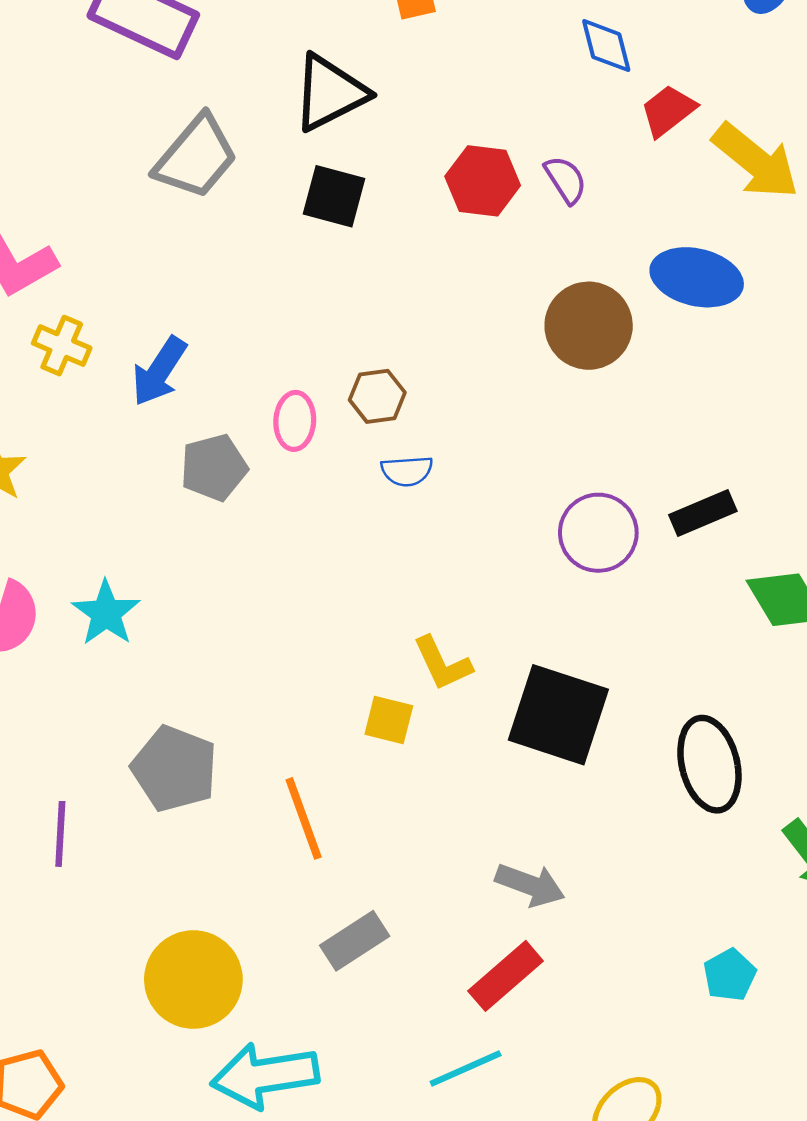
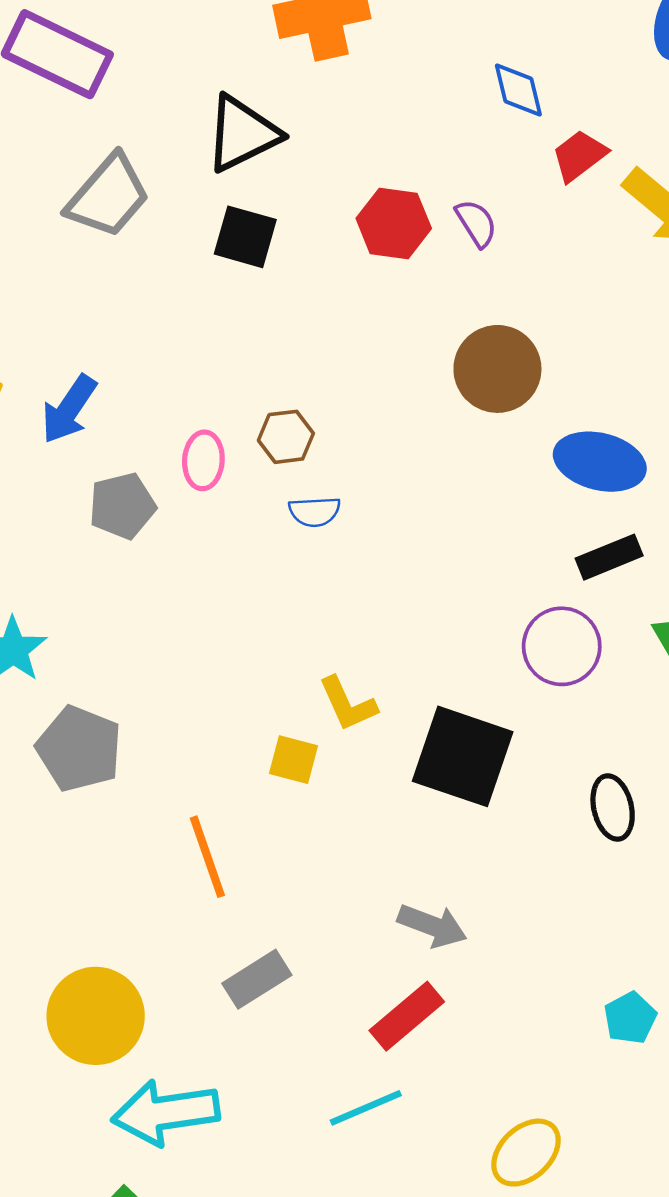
blue ellipse: (697, 277) -> (600, 462), moved
purple circle: (598, 533) -> (562, 646), moved
black ellipse: (709, 764) -> (613, 808), size x0.7
gray pentagon: (175, 769) -> (79, 749), moved

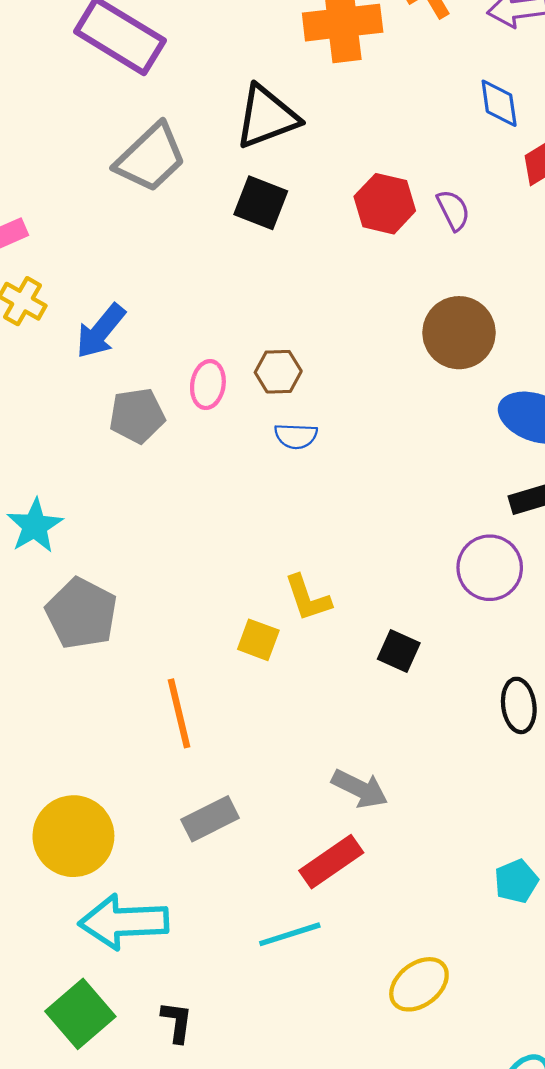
black square: (463, 756) -> (399, 651), size x0.5

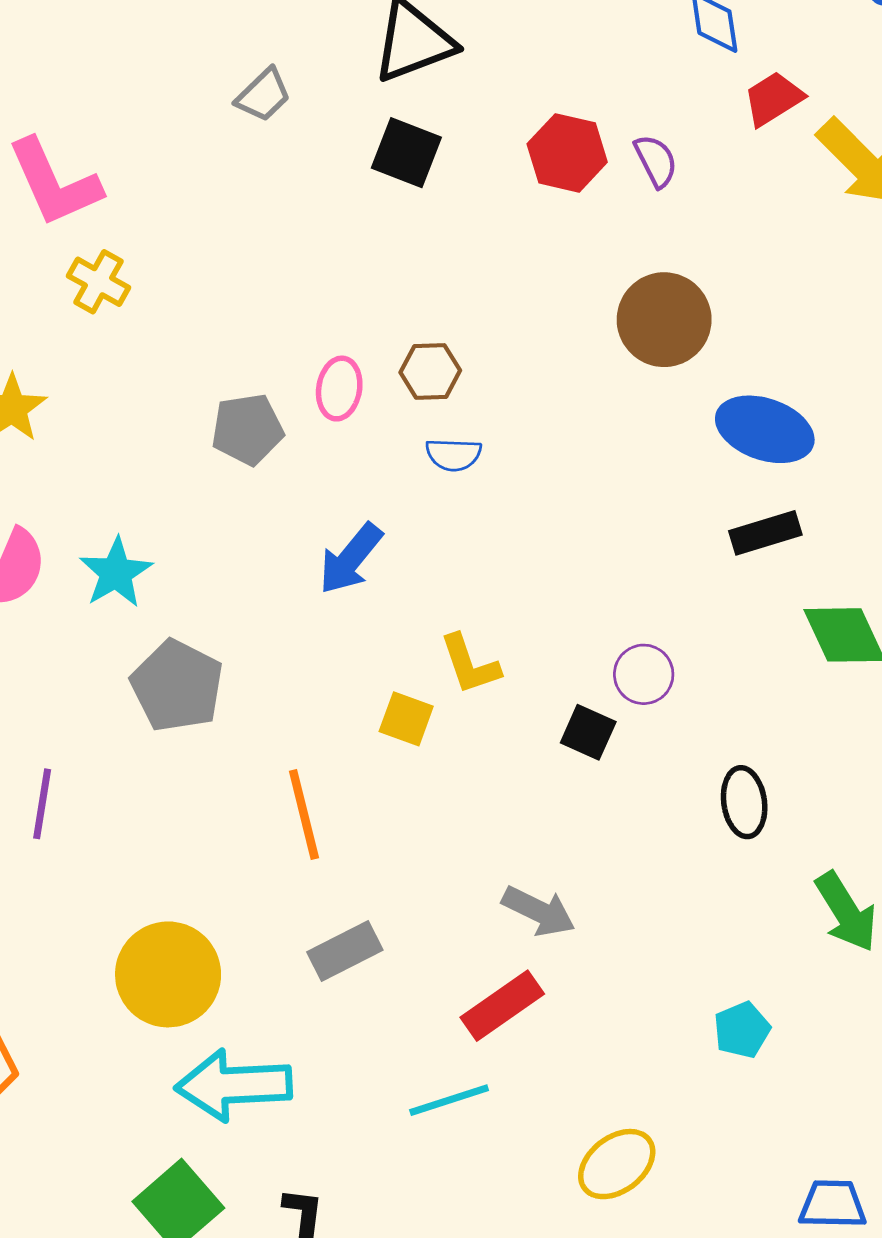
gray trapezoid: (151, 158) -> (263, 95), size x0.6
blue arrow: (101, 331) -> (351, 559), moved
purple circle: (490, 568) -> (644, 674), moved, size x0.7

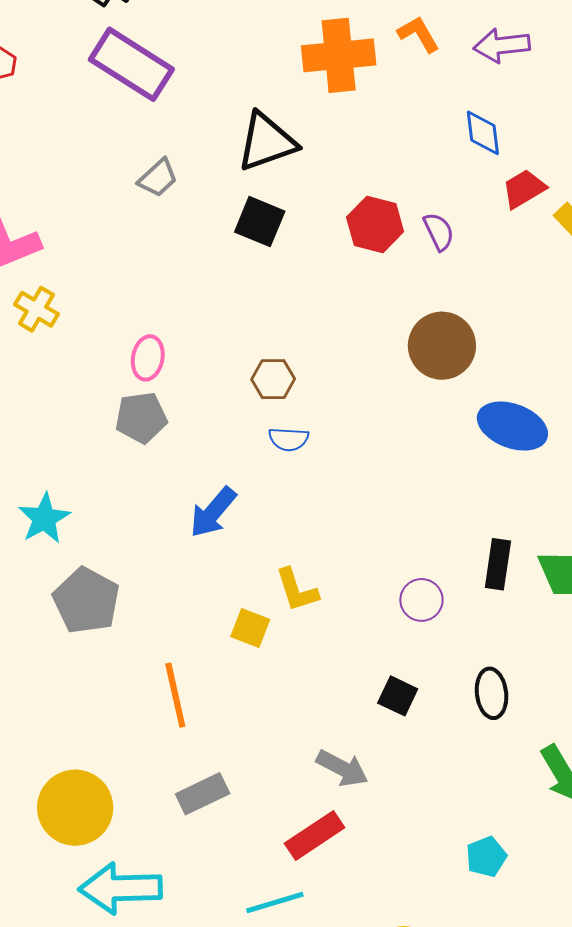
pink ellipse: (339, 389) -> (148, 358), moved
black rectangle: (765, 533) -> (498, 564), moved, turned -66
black square: (588, 732) -> (398, 696), moved

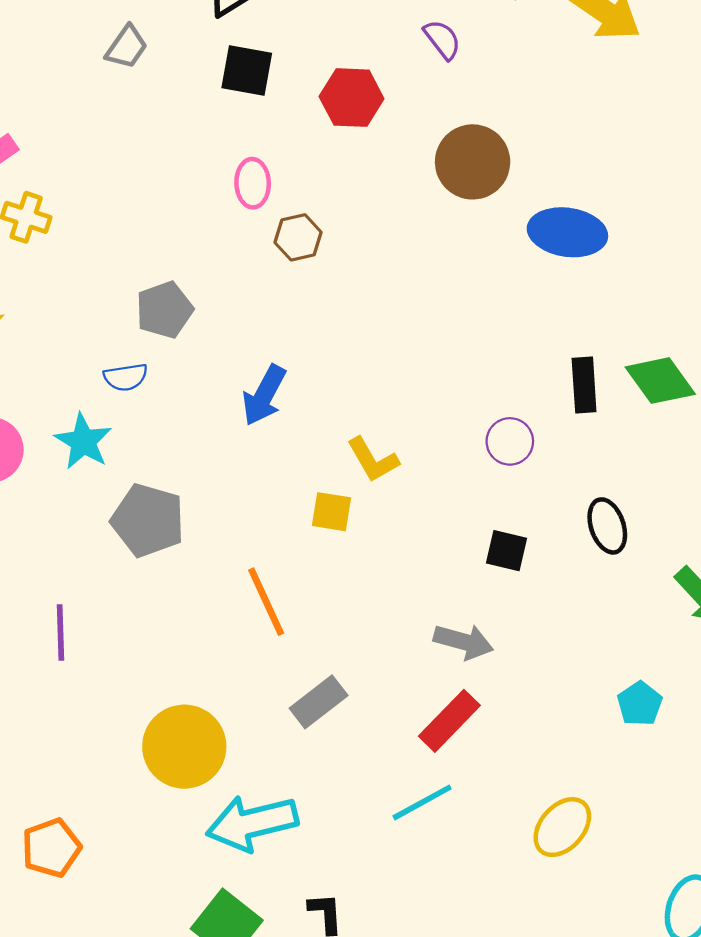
red hexagon: (375, 224) -> (352, 98), moved
pink ellipse: (148, 358) -> (253, 183), moved
blue semicircle: (289, 439) -> (126, 377), moved

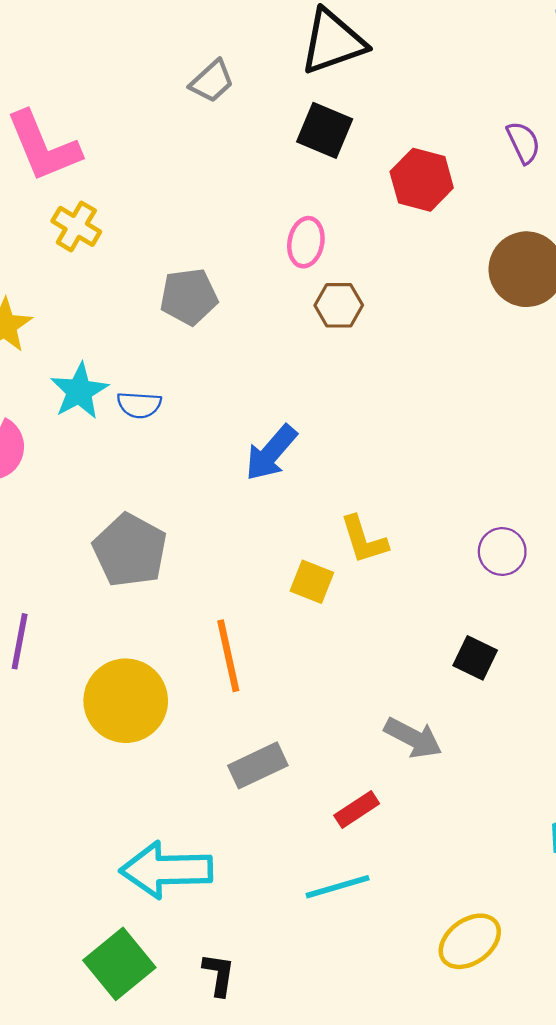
gray pentagon: (164, 310) -> (189, 297), moved
cyan star: (83, 441) -> (79, 391), moved
red rectangle: (449, 721) -> (357, 809), moved, size x0.7
yellow circle: (184, 747) -> (126, 701), moved

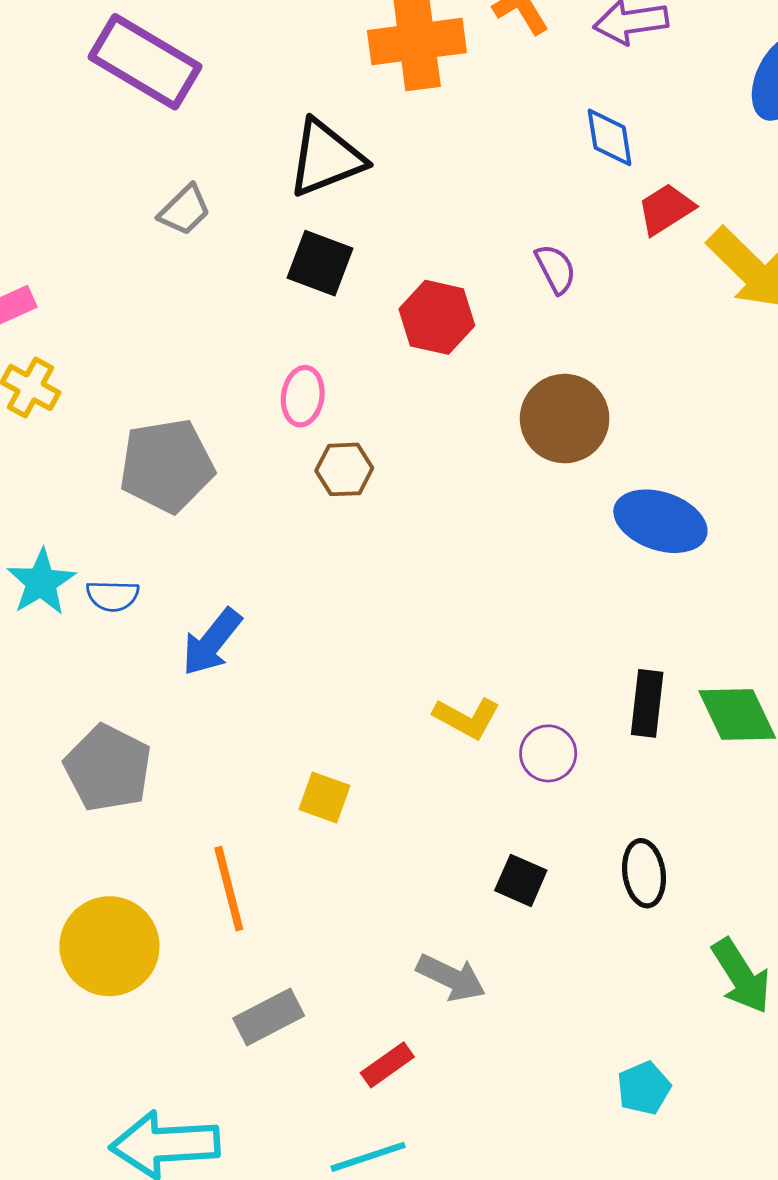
gray pentagon: (189, 297) -> (167, 466), size x1.4
blue arrow: (271, 453) -> (212, 642), moved
yellow L-shape: (364, 540) -> (467, 718), moved, turned -42

